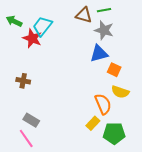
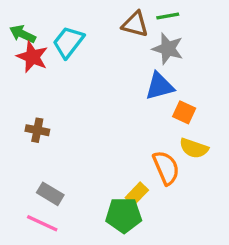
red star: (32, 38) -> (32, 57), moved
yellow rectangle: (93, 123) -> (137, 194), moved
green pentagon: (114, 133) -> (124, 215), moved
pink line: (26, 138) -> (42, 223), turned -30

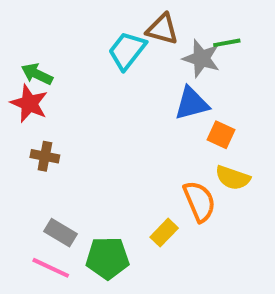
green line: (168, 16) -> (227, 43), moved
green arrow: (23, 34) -> (37, 74), moved
cyan trapezoid: (68, 42) -> (127, 51), moved
red star: (32, 57) -> (29, 103), moved
green pentagon: (124, 215) -> (107, 258), moved

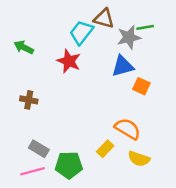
gray star: (201, 58) -> (129, 37), turned -30
red star: (29, 103) -> (69, 61), moved
yellow semicircle: (233, 178) -> (139, 159), moved
orange semicircle: (199, 201) -> (128, 129), turned -36
pink line: (51, 268) -> (33, 171), turned -40

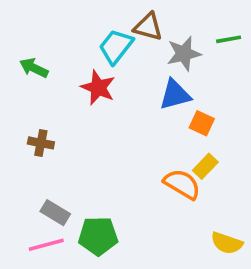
green line: (145, 27) -> (229, 39), moved
yellow rectangle: (105, 149) -> (205, 166), moved
yellow semicircle: (139, 159) -> (227, 243), moved

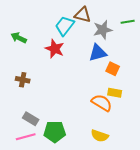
yellow rectangle: (205, 166) -> (115, 93), turned 56
yellow semicircle: (227, 243) -> (100, 136), moved

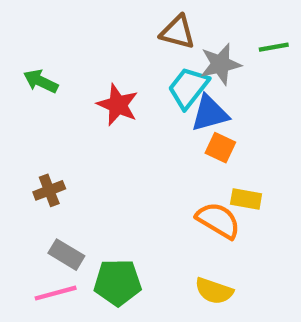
cyan trapezoid: (65, 26) -> (188, 88), moved
orange square: (113, 69) -> (220, 148), moved
brown cross: (23, 80) -> (49, 190), moved, turned -32

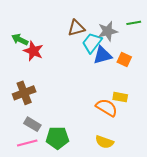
brown triangle: (178, 32) -> (76, 28), moved, turned -30
red star: (118, 105) -> (33, 51), moved
orange square: (220, 148) -> (124, 59), moved
brown cross: (49, 190) -> (24, 93), size x1.5

